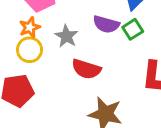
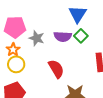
gray star: (66, 36) -> (37, 38), moved
red semicircle: (86, 69) -> (56, 69), turned -126

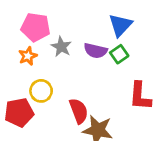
yellow circle: (16, 64) -> (41, 91), moved
red semicircle: (56, 69) -> (79, 111), moved

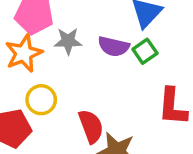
gray star: (61, 47) -> (68, 41), turned -30
orange star: (28, 56) -> (24, 53), size x1.5

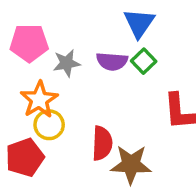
orange star: (24, 53) -> (39, 100), moved
red semicircle: (91, 126) -> (102, 143), turned 32

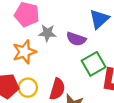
green square: (144, 61) -> (94, 64), moved, size x1.5
yellow circle: (49, 125) -> (28, 88), moved

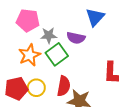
green square: (94, 64) -> (57, 54), moved

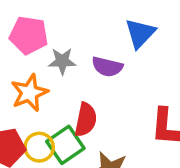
green square: (57, 54) -> (65, 145), moved
red semicircle: (64, 86) -> (86, 120), moved

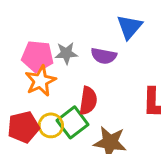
pink pentagon: (29, 35) -> (37, 56), moved

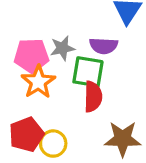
green square: (72, 122) -> (88, 72), moved, turned -36
yellow circle: (51, 125) -> (53, 144), moved

